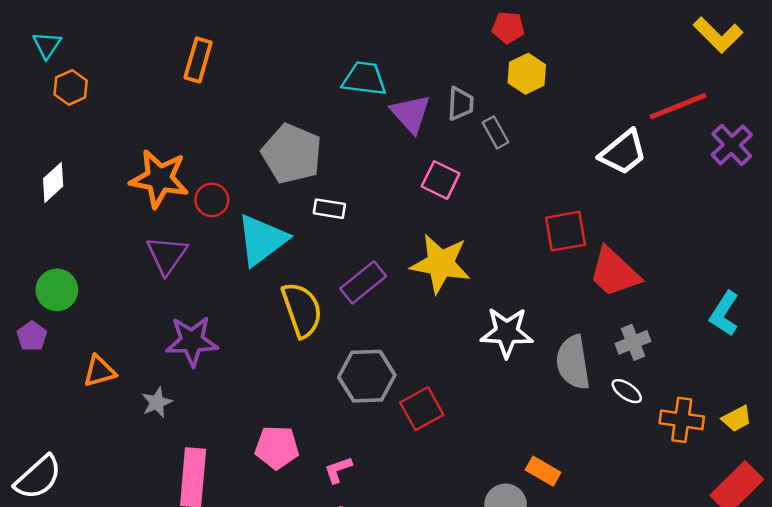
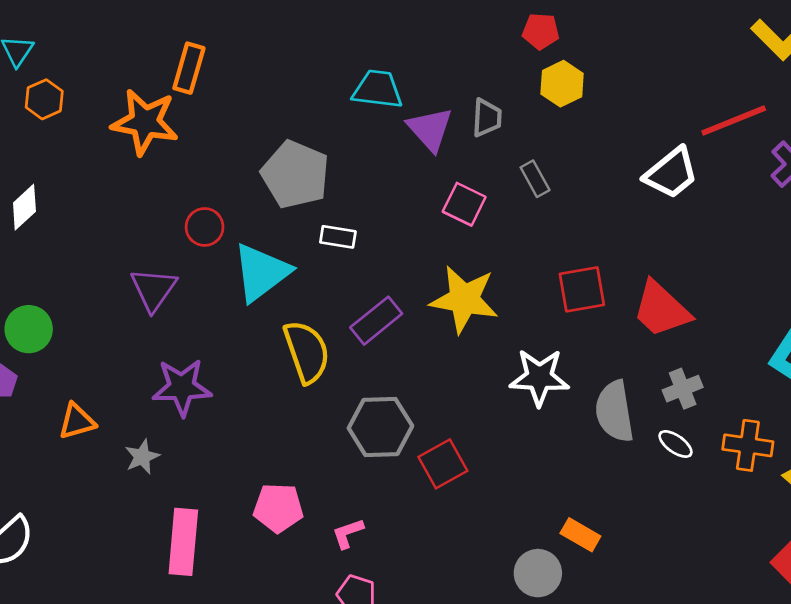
gray rectangle: (496, 132) -> (535, 179), moved
orange star: (159, 179) -> (145, 122), moved
red square: (566, 231) -> (582, 289), moved
orange cross: (682, 420) -> (748, 445), moved

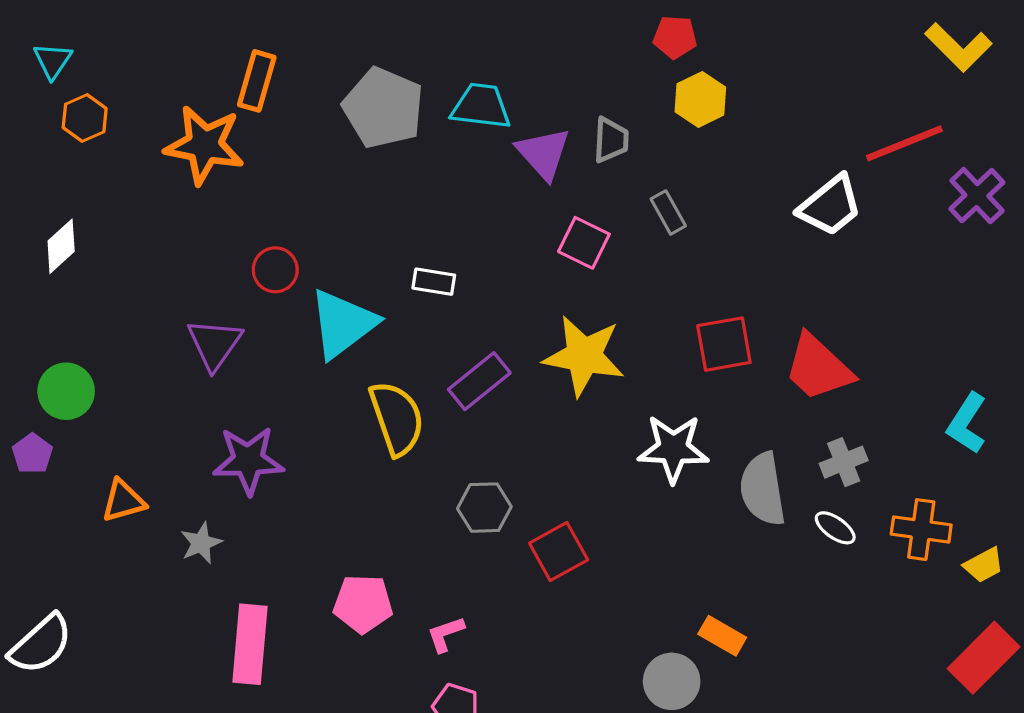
gray pentagon: (295, 174) -> (383, 108), moved
gray hexagon: (380, 427) -> (484, 508), size x0.7

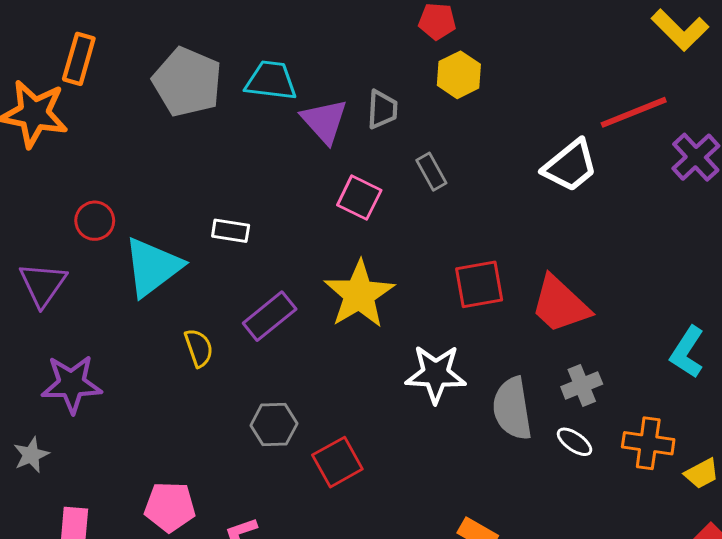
yellow star: (584, 356) -> (359, 294), turned 30
yellow semicircle: (397, 418) -> (199, 348), size x0.6

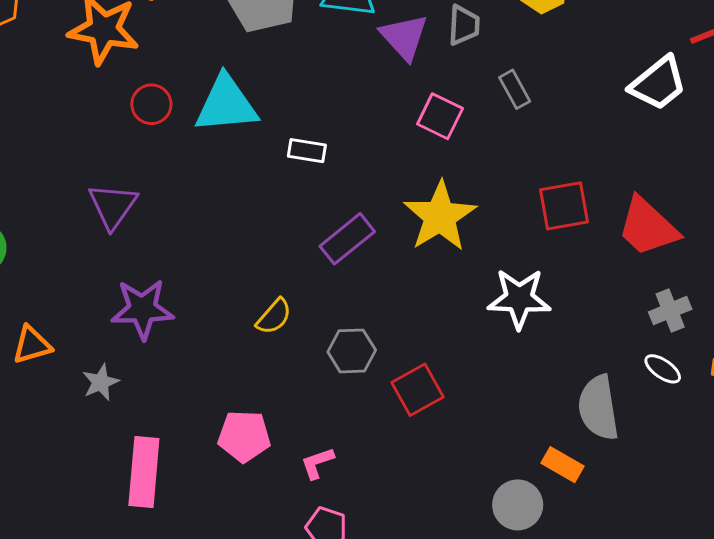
red circle: (95, 221) -> (151, 104), moved
cyan triangle: (153, 267) -> (226, 104), moved, turned 32
yellow semicircle: (199, 348) -> (274, 317), moved, turned 60
gray semicircle: (512, 409) -> (598, 408), moved

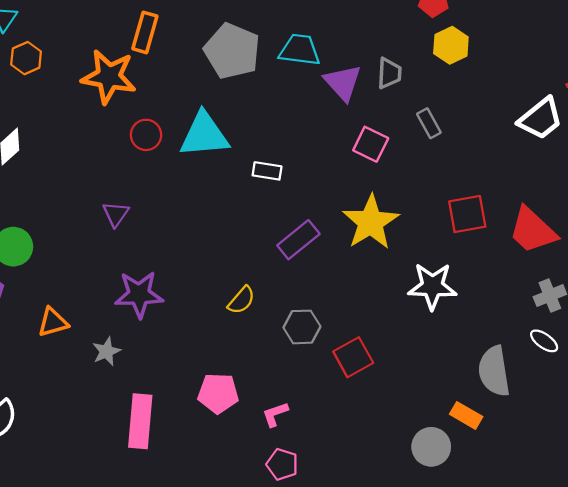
purple triangle: (113, 206) -> (116, 214), size x0.7

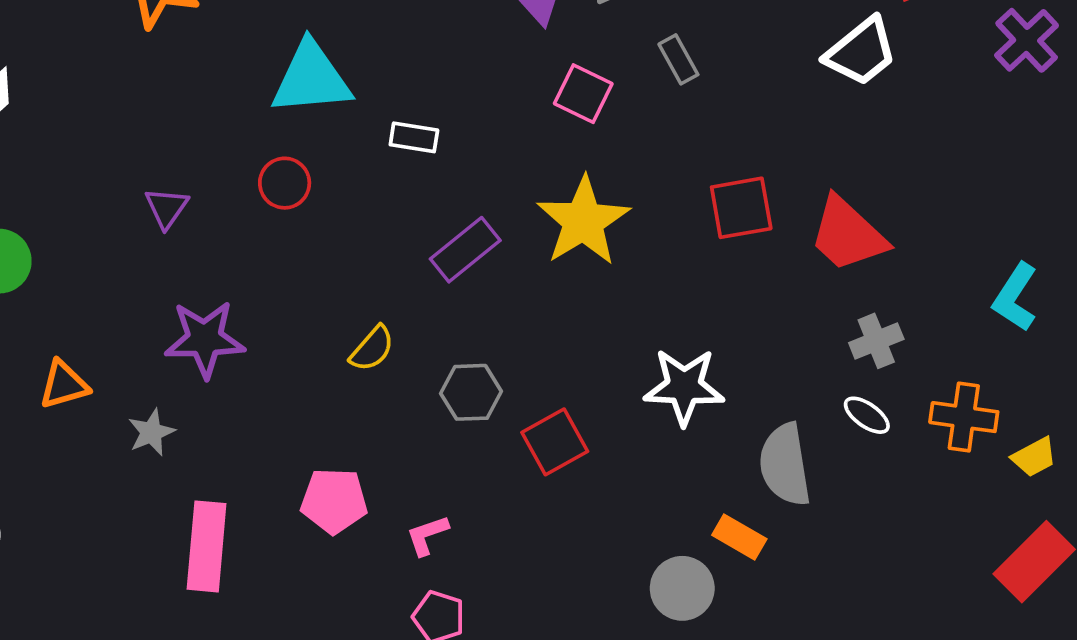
red circle: (146, 135) -> (285, 183), moved
white star: (432, 286) -> (684, 387), moved

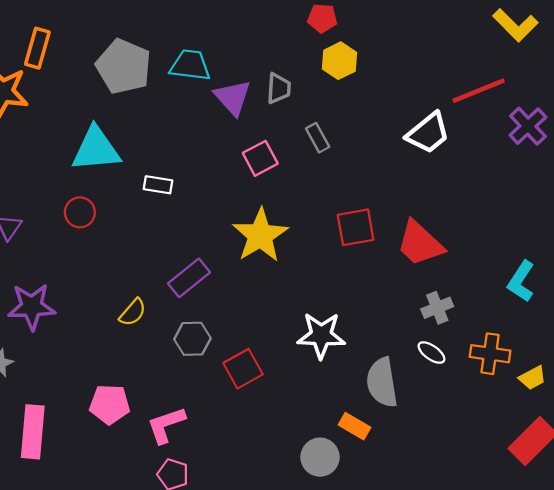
pink square: (583, 94) -> (260, 158), turned 36
purple rectangle: (465, 250) -> (189, 278), moved
pink L-shape: (427, 535) -> (166, 425), size x1.5

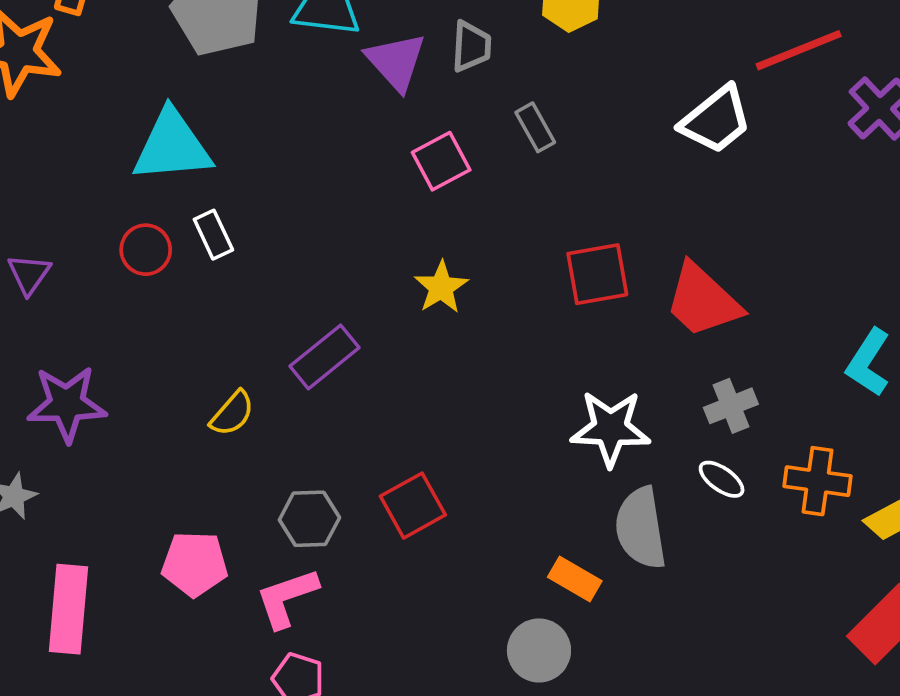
white rectangle: (158, 185) -> (213, 235), moved, turned 56
yellow star: (260, 235) -> (441, 287), size x0.6
white star: (321, 335) -> (610, 428), moved
gray hexagon: (192, 339) -> (309, 519), moved
orange rectangle: (354, 426) -> (575, 579), moved

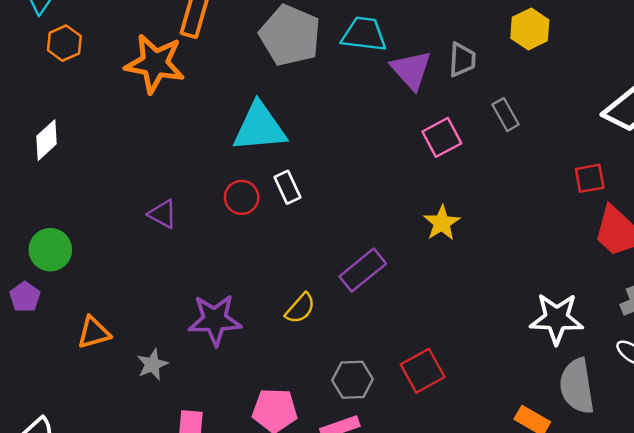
purple triangle: (29, 274) -> (163, 214), turned -36
red square: (597, 274) -> (590, 178), moved, size x0.7
purple star: (67, 404) -> (215, 320), moved

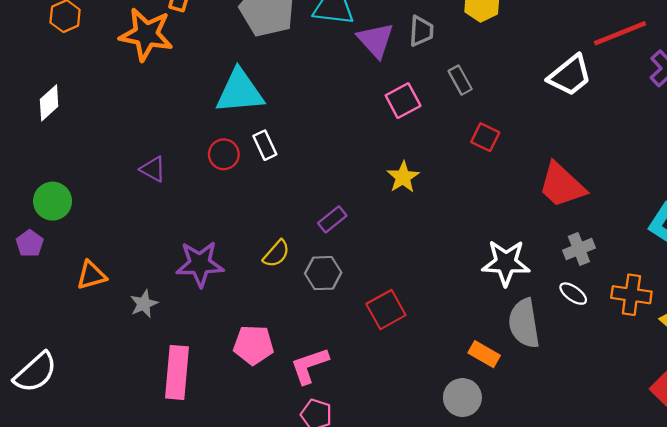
red square: (590, 178) -> (485, 137), moved, turned 36
purple rectangle: (363, 270) -> (332, 219), size x0.7
gray hexagon: (353, 380) -> (323, 273), moved

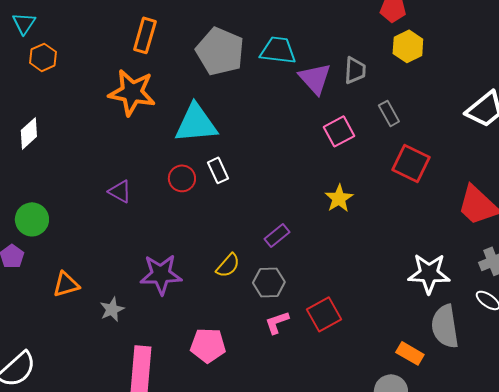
orange star: (146, 34) -> (132, 92), moved
red square: (485, 137) -> (411, 163), size x1.5
pink L-shape: (309, 366) -> (277, 322), moved, size x0.7

